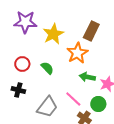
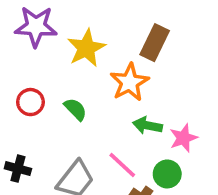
black cross: (18, 90) -> (18, 169), moved

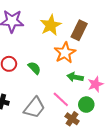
yellow star: (86, 48) -> (51, 25), moved

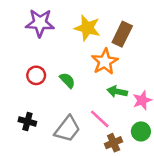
yellow star: (51, 25) -> (87, 28), turned -30
green circle: (86, 105) -> (141, 131), moved
brown cross: (72, 119) -> (114, 143), turned 32

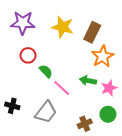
orange star: (105, 62) -> (103, 56), moved
red circle: (36, 75) -> (28, 55), moved
pink line: (100, 119) -> (62, 88), moved

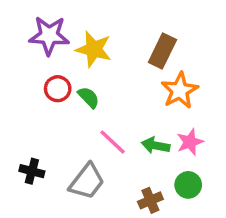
yellow star: (63, 27) -> (94, 49), moved
green semicircle: (46, 71) -> (89, 97), moved
green arrow: (88, 81) -> (156, 145), moved

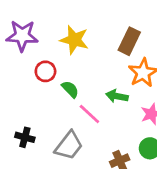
purple star: (49, 35) -> (22, 36), moved
green semicircle: (89, 97) -> (70, 89), moved
green arrow: (156, 145) -> (117, 96), moved

